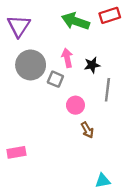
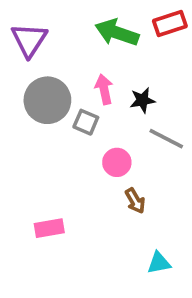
gray line: (107, 90) -> (166, 139), turned -70
pink rectangle: (16, 152) -> (49, 228), moved
cyan triangle: (103, 181) -> (159, 263), moved

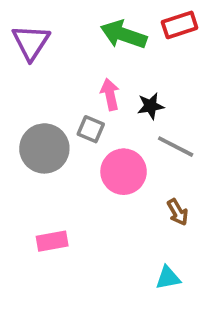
gray circle: (47, 100) -> (44, 148), moved
pink circle: (117, 162) -> (124, 172), size x1.5
brown arrow: (135, 201) -> (178, 212), moved

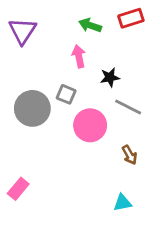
green arrow: (124, 35) -> (90, 25), size x0.7
pink arrow: (110, 94) -> (79, 56), moved
pink rectangle: (52, 241) -> (18, 189), moved, turned -40

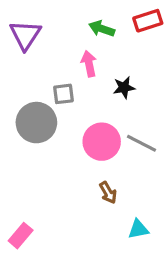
gray square: (66, 94) -> (63, 94), moved, turned -30
gray line: (128, 107) -> (141, 143), moved
brown arrow: (130, 155) -> (108, 193), moved
pink rectangle: (18, 189) -> (21, 236), moved

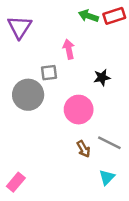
green arrow: (102, 29) -> (88, 16), moved
black star: (124, 88) -> (102, 78), moved
gray line: (141, 143) -> (109, 143), moved
cyan triangle: (138, 229) -> (107, 177), turned -35

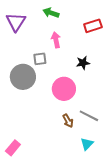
green arrow: (88, 16) -> (51, 13), moved
red rectangle: (114, 16) -> (93, 26), moved

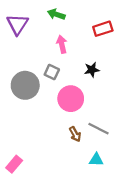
gray square: (40, 59) -> (52, 72), moved, turned 32
cyan triangle: (87, 144) -> (96, 160), turned 48

